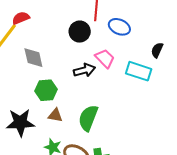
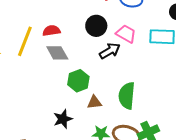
red semicircle: (21, 18) -> (51, 31), moved, turned 30
black circle: (80, 32) -> (96, 26), moved
black star: (20, 123) -> (63, 119), size x0.7

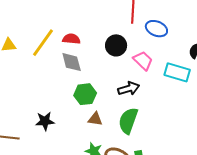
black arrow: (110, 51) -> (129, 89), moved
black star: (63, 119) -> (45, 121), moved

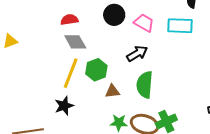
yellow line: (43, 43) -> (71, 73), moved

